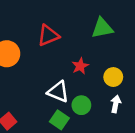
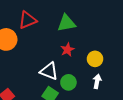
green triangle: (102, 28) -> (66, 23), moved
red triangle: (48, 35) -> (28, 20), moved

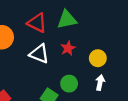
red triangle: (28, 20) -> (37, 23), moved, turned 48
white triangle: (49, 71) -> (39, 54), moved

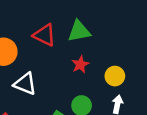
white triangle: (39, 54) -> (25, 84), moved

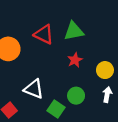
white triangle: (25, 84) -> (34, 89), moved

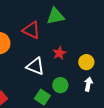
green triangle: (74, 31) -> (55, 16), moved
white triangle: (34, 89) -> (35, 66), moved

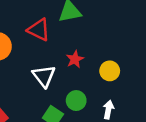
white triangle: (35, 66) -> (44, 76), turned 30
white arrow: (88, 84) -> (108, 110), moved

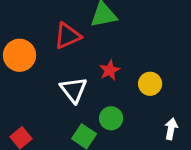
red triangle: (39, 30) -> (68, 36), turned -50
white arrow: (108, 110) -> (171, 129), moved

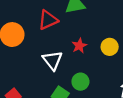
yellow circle: (150, 84) -> (110, 47), moved

